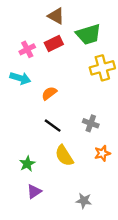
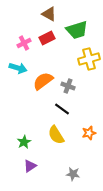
orange semicircle: (49, 93) -> (43, 81), size x1.5
gray cross: (91, 123) -> (68, 86), moved
black line: (53, 126) -> (62, 109), moved

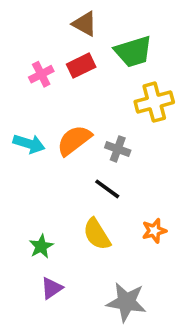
cyan arrow: (18, 68) -> (29, 144), moved
gray star: (73, 174) -> (126, 302), size x1.6

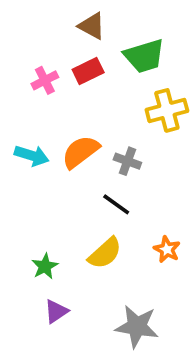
orange star: (154, 231) -> (167, 249), turned -30
yellow semicircle: (97, 234) -> (105, 253), turned -100

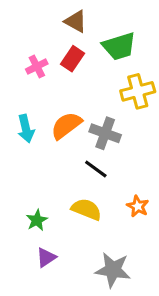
red rectangle: (88, 71) -> (73, 59), turned -30
cyan arrow: (32, 156) -> (26, 129), turned 60
gray cross: (127, 161) -> (105, 133), size x1.4
yellow semicircle: (105, 253) -> (86, 209), turned -116

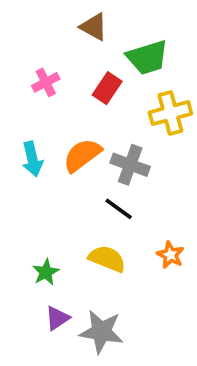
red rectangle: (73, 59) -> (107, 88), moved
gray star: (113, 270) -> (101, 332), moved

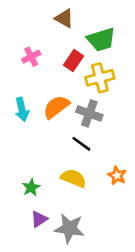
yellow cross: (170, 113) -> (100, 78), moved

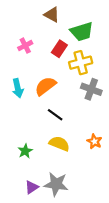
gray cross: (89, 113) -> (91, 89), moved
black line: (81, 144) -> (55, 115), moved
purple triangle: (39, 219) -> (32, 187), moved

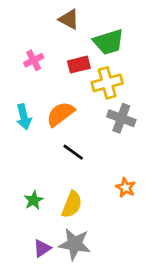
red rectangle: (59, 49) -> (79, 65), turned 42
yellow semicircle: (59, 144) -> (72, 204), moved, turned 90

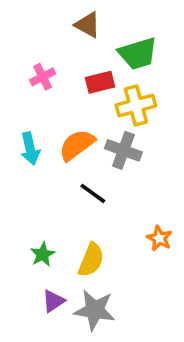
gray cross: (121, 118) -> (123, 150), moved
purple triangle: (42, 248) -> (53, 301), moved

